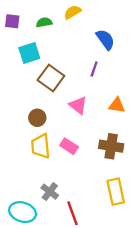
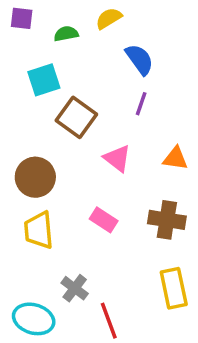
purple square: (12, 21) -> (22, 18), moved
blue semicircle: (105, 39) -> (140, 59), moved
brown circle: (37, 118) -> (35, 177), moved, size x1.5
yellow trapezoid: (41, 146) -> (39, 230), moved

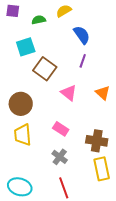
orange triangle: (175, 158) -> (103, 93), turned 35
brown cross: (167, 220) -> (97, 141), moved
gray cross: (75, 288) -> (60, 157), moved

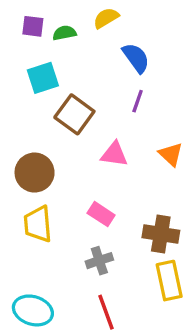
purple square: (13, 11) -> (33, 26), moved
pink triangle: (69, 93) -> (114, 154), turned -30
gray cross: (60, 157) -> (99, 261), turned 35

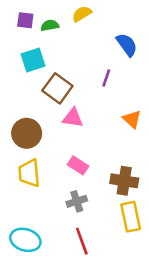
blue semicircle: (136, 58) -> (127, 45), moved
pink triangle: (114, 154) -> (73, 118), moved

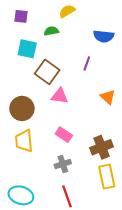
green semicircle: (50, 25) -> (51, 31), moved
blue semicircle: (127, 45) -> (104, 36), turned 132
cyan square: (33, 60) -> (27, 49), turned 30
brown cross: (124, 181) -> (102, 147), turned -30

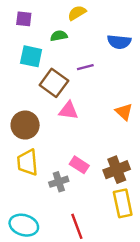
purple line: (87, 63) -> (85, 67), moved, turned 56
pink rectangle: (64, 135) -> (79, 165), moved
gray cross: (63, 164) -> (59, 182), moved

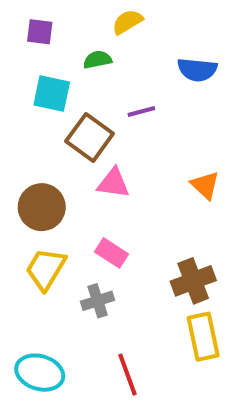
yellow trapezoid: (27, 162) -> (46, 269), turned 36
pink rectangle: (79, 165) -> (111, 253), moved

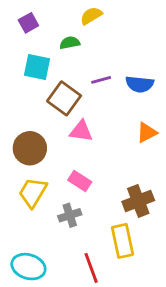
purple square: (40, 32) -> (28, 23), turned -36
blue semicircle: (197, 70) -> (140, 84), moved
orange triangle: (205, 185) -> (147, 133), turned 50
yellow rectangle: (203, 337) -> (123, 241), moved

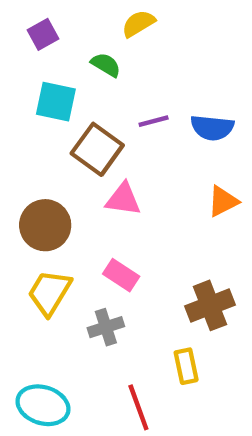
green semicircle: (70, 43) -> (106, 65), turned 42
yellow rectangle: (123, 241) -> (186, 366), size x0.7

